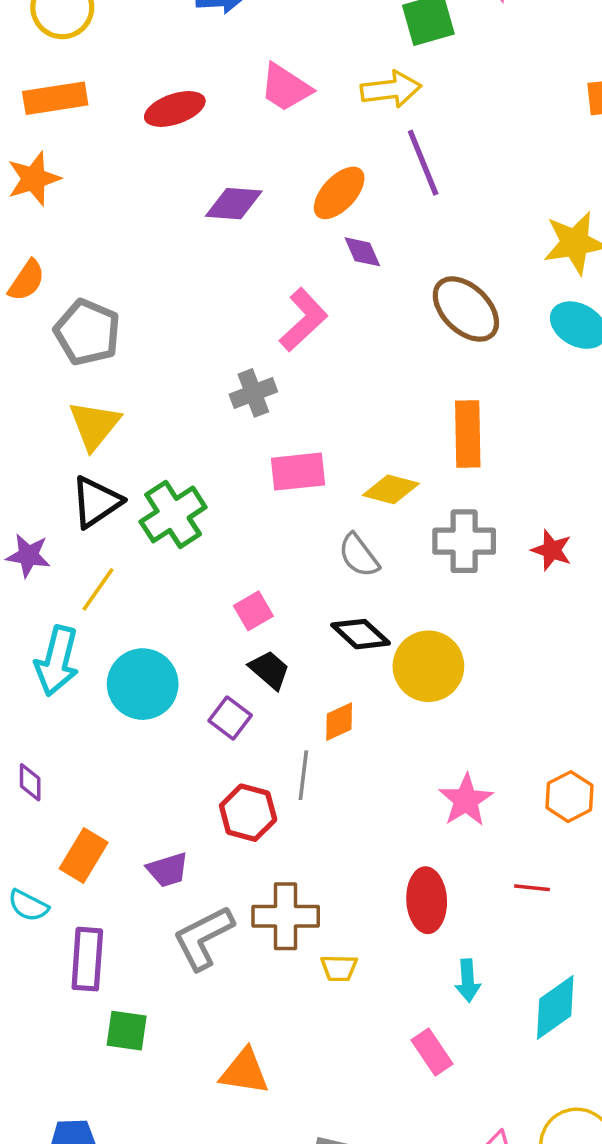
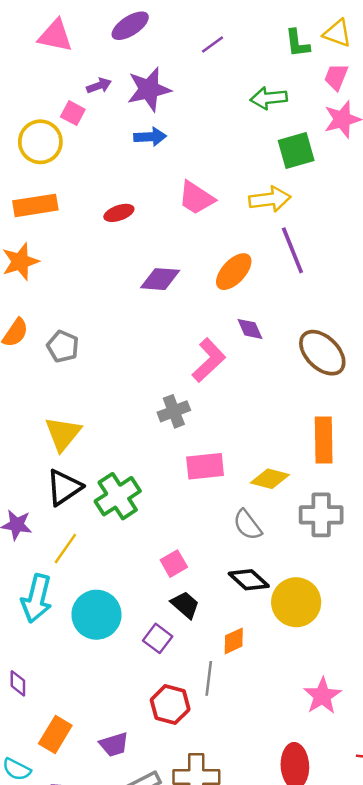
red ellipse: (175, 109) -> (119, 213), size x0.7
purple diamond: (362, 252) -> (250, 329), moved
gray pentagon: (87, 332) -> (63, 346), moved, size x0.7

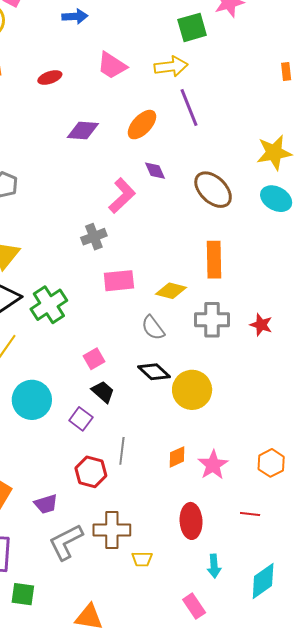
orange diamond: (234, 641) -> (177, 457), moved

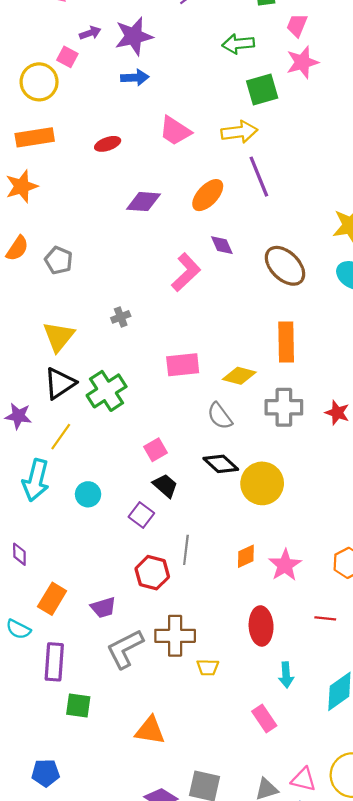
gray cross: (94, 237) -> (121, 317), moved, size x0.7
cyan circle: (32, 400) -> (88, 494), size x0.6

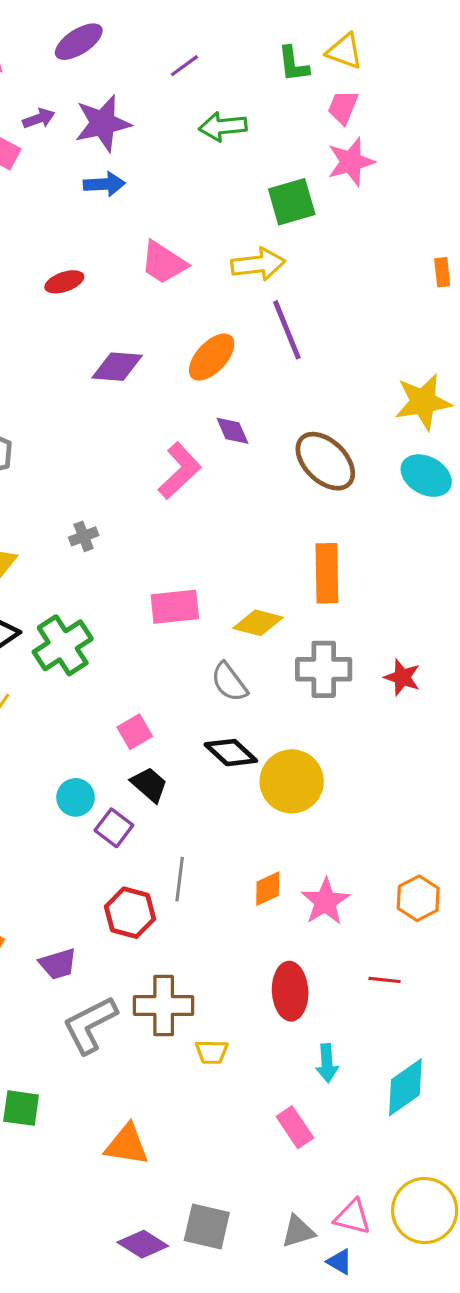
green arrow: (238, 44) -> (223, 126), moved
cyan circle: (88, 494) -> (76, 797), moved

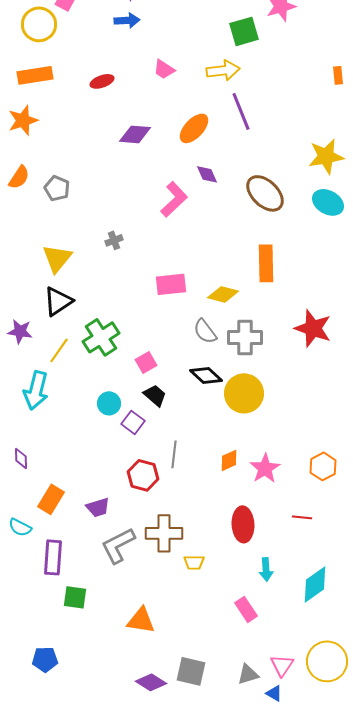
pink trapezoid: (164, 263) -> (164, 69), size x0.7
green cross: (63, 645) -> (101, 337), moved
gray cross: (324, 669) -> (245, 337), moved
red star: (402, 677) -> (313, 328), size x1.6
pink triangle: (353, 1217) -> (282, 665), turned 50

